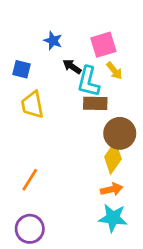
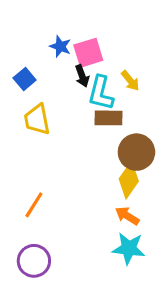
pink square: (103, 45) -> (88, 53), moved
black arrow: (72, 67) -> (82, 76), turned -144
blue square: (22, 69) -> (25, 79), turned 36
orange arrow: (112, 189) -> (127, 216), turned -135

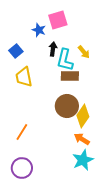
pink square: (88, 53) -> (58, 20), moved
black arrow: (82, 76) -> (53, 49), turned -152
brown circle: (136, 152) -> (67, 106), moved
cyan star: (129, 248) -> (83, 160), turned -30

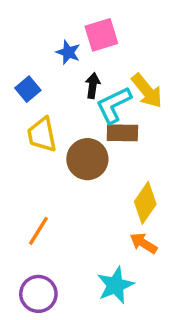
yellow arrow: (84, 52) -> (147, 91), size x1.5
cyan L-shape: (65, 60) -> (114, 105), turned 50
brown circle: (67, 106) -> (87, 159), moved
cyan star: (83, 160) -> (115, 285), moved

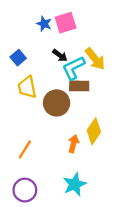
blue star: (68, 52) -> (44, 24), moved
black arrow: (93, 86) -> (60, 55), turned 119
orange arrow: (143, 243) -> (74, 144), moved, turned 72

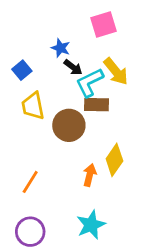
pink square: (66, 23) -> (103, 24), moved
blue star: (44, 24) -> (61, 48), moved

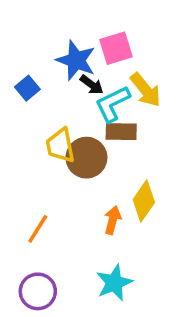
pink square: (103, 24) -> (116, 48), moved
blue star: (61, 48) -> (76, 60), size x1.6
yellow trapezoid: (33, 106) -> (60, 145), moved

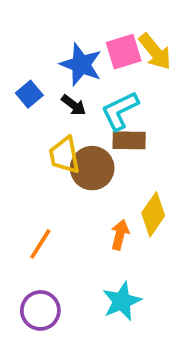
black arrow: (92, 85) -> (74, 105), moved
yellow arrow: (146, 90) -> (155, 52), moved

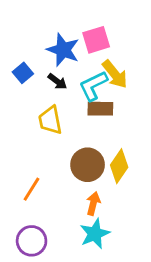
yellow arrow: (155, 52) -> (115, 74), moved
brown circle: (92, 168) -> (88, 165), moved
orange arrow: (120, 235) -> (93, 204), moved

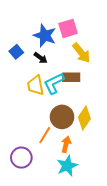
cyan L-shape: (93, 86) -> (54, 83), moved
orange line: (32, 189) -> (45, 135), moved
purple circle: (32, 241) -> (21, 158), moved

